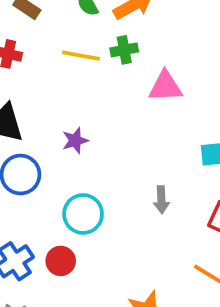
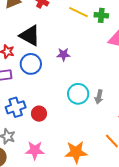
cyan circle: (83, 214) -> (78, 94), moved

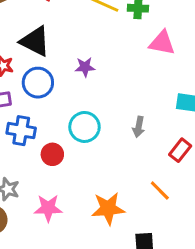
cyan circle: (78, 94) -> (84, 127), moved
blue cross: (16, 107) -> (21, 131), moved, turned 30

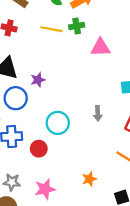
purple star: (85, 67) -> (38, 80), moved
orange star: (108, 208) -> (89, 179), size x0.6

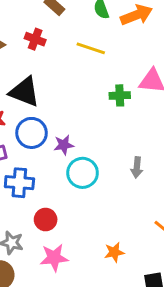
green cross: (77, 26) -> (120, 95), moved
purple star: (38, 80) -> (64, 145), moved
red circle: (39, 149) -> (46, 220), moved

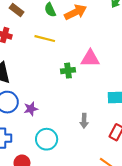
cyan circle: (83, 173) -> (47, 139), moved

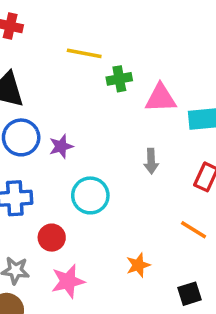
yellow line: (45, 39) -> (84, 53), moved
pink triangle: (90, 58) -> (161, 98), moved

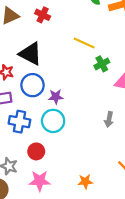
green cross: (119, 79) -> (102, 64), turned -32
cyan circle: (90, 195) -> (53, 121), moved

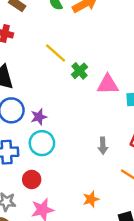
yellow line: (84, 43) -> (56, 53), turned 30
gray arrow: (109, 119) -> (103, 146), moved

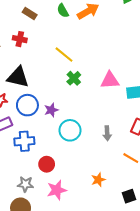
green cross: (79, 71) -> (74, 78), moved
cyan circle: (42, 143) -> (70, 130), moved

